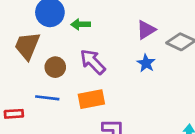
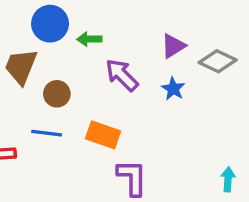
purple arrow: (93, 62) -> (122, 75), moved
orange rectangle: (91, 99) -> (103, 135), turned 30

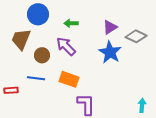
green arrow: (89, 39) -> (71, 23), moved
purple arrow: (122, 75) -> (66, 46), moved
blue star: (173, 89) -> (110, 52), size x1.6

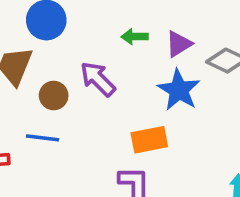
green arrow: (71, 23) -> (135, 37), moved
orange rectangle: (69, 79) -> (149, 140), moved, turned -30

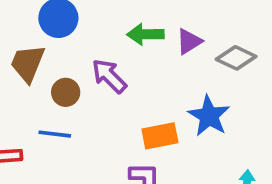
green arrow: (135, 37) -> (145, 34), size x1.4
blue star: (179, 90) -> (209, 116), moved

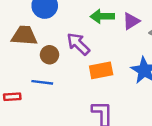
brown trapezoid: (28, 63) -> (24, 36), turned 72
orange rectangle: (160, 136) -> (101, 70), moved

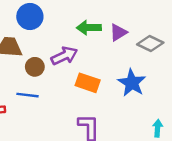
purple arrow: (78, 44) -> (64, 56), turned 110
orange rectangle: (101, 70) -> (88, 83), turned 30

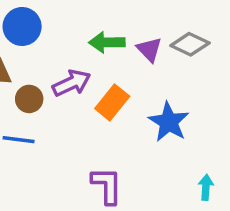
purple triangle: (118, 32) -> (149, 49), turned -42
gray diamond: (150, 44) -> (190, 44), moved
orange rectangle: (88, 83) -> (112, 102), moved, turned -70

